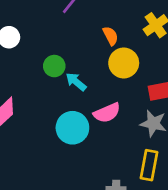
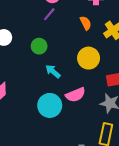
orange semicircle: (111, 36) -> (86, 23), moved
green circle: (54, 66) -> (39, 46), moved

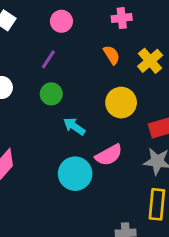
purple line: (49, 14) -> (48, 59), moved

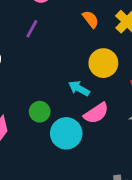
green circle: (51, 94) -> (40, 112), moved
cyan arrow: (74, 126) -> (79, 88), moved

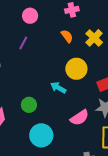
pink semicircle: (96, 113) -> (80, 118), moved
cyan circle: (66, 133) -> (41, 135), moved

